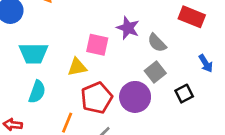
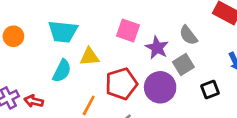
purple star: (128, 28) -> (157, 48), moved
yellow triangle: (77, 67) -> (89, 57), moved

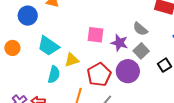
cyan trapezoid: (63, 32) -> (48, 46), turned 40
orange circle: (13, 36) -> (12, 48), moved

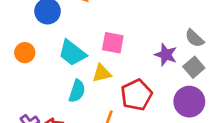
pink square: (96, 35) -> (113, 43), moved
purple circle: (128, 71) -> (189, 102), moved

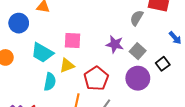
gray semicircle: (194, 38) -> (137, 18), moved, turned 84

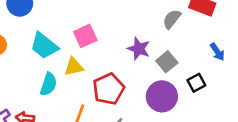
pink square: (73, 41) -> (85, 36), turned -36

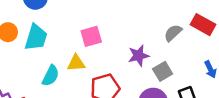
cyan trapezoid: (44, 46) -> (36, 37), moved, turned -120
purple star: (139, 49) -> (139, 56), turned 30

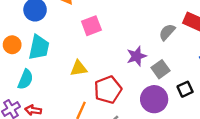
pink square: (91, 36) -> (91, 26), moved
cyan semicircle: (51, 76) -> (25, 79), moved

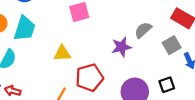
gray semicircle: (167, 32) -> (143, 30), moved
gray square: (160, 69) -> (172, 45), moved

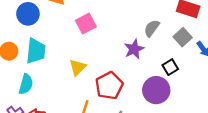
yellow triangle: (62, 53) -> (78, 67), turned -30
black square: (167, 85) -> (170, 67), moved

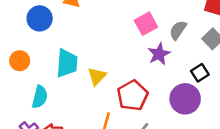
pink square: (86, 24) -> (146, 24), moved
cyan trapezoid: (36, 51) -> (67, 63), moved

